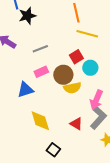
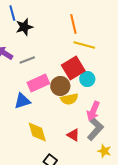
gray line: (40, 49) -> (27, 60), moved
red square: (76, 57) -> (73, 68), size x1.6
pink rectangle: (41, 72) -> (38, 83), size x1.5

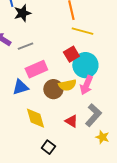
red square: (73, 68) -> (71, 54), size x0.7
cyan circle: (87, 79) -> (85, 65), size x1.6
brown circle: (60, 86) -> (53, 89), moved
pink arrow: (93, 111) -> (86, 85), moved

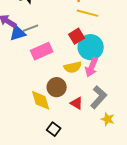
blue triangle: (20, 87) -> (18, 33), moved
brown circle: (53, 89) -> (57, 87), moved

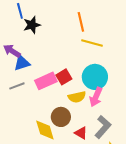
gray line: (31, 28) -> (17, 86), moved
red square: (77, 36) -> (64, 77), moved

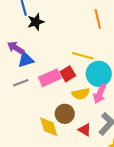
orange line: (81, 22) -> (98, 19), moved
yellow line: (92, 43) -> (83, 56), moved

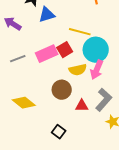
blue triangle: (26, 60) -> (47, 15), moved
yellow diamond: (49, 127) -> (24, 103), moved, turned -35
red triangle: (85, 130) -> (82, 106), turned -32

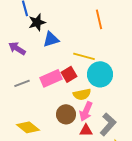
pink arrow: (97, 70) -> (86, 111), moved

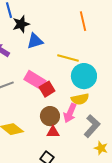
red square: (69, 74) -> (47, 89), moved
pink rectangle: (51, 78) -> (35, 80), turned 55
yellow semicircle: (82, 94) -> (80, 99), moved
red triangle: (86, 130) -> (53, 132), moved

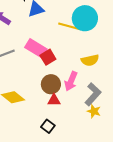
cyan circle: (84, 76) -> (85, 18), moved
yellow semicircle: (80, 99) -> (90, 60), moved
yellow star: (101, 148) -> (94, 111), moved

